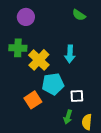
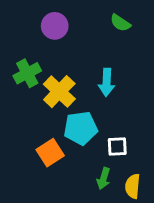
purple circle: (26, 17) -> (55, 26), moved
green cross: (18, 48) -> (27, 73), turned -30

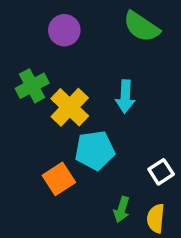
green semicircle: (120, 23) -> (141, 27), size x1.5
white square: (117, 146) -> (161, 172), moved, turned -30

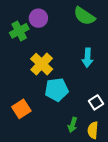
green cross: (32, 86) -> (19, 31), moved
cyan arrow: (125, 97) -> (87, 58), moved
orange square: (59, 179) -> (21, 109), moved

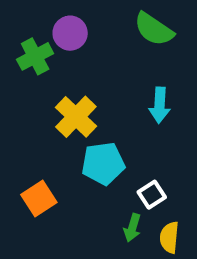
white square: (96, 102) -> (152, 195), moved

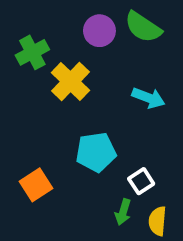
purple circle: (70, 33) -> (99, 31), moved
cyan arrow: (160, 105) -> (148, 98), turned -72
yellow cross: (76, 117) -> (70, 81), moved

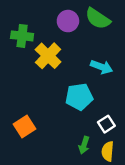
green cross: (32, 52) -> (22, 36), turned 35
cyan pentagon: (96, 152) -> (79, 97), moved
white square: (141, 181) -> (106, 124), moved

